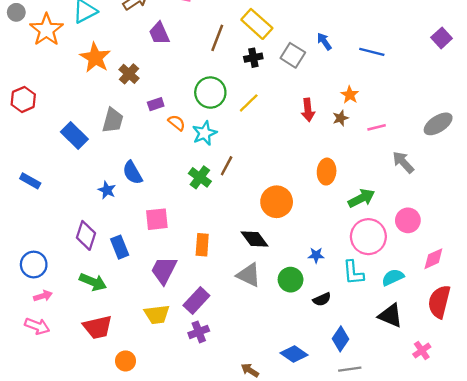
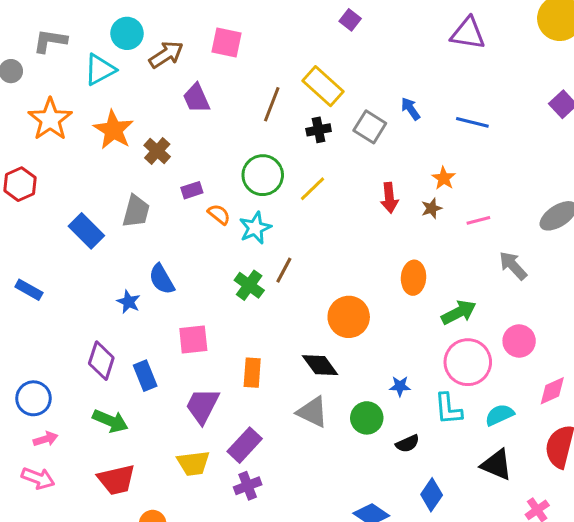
orange star: (46, 30) -> (50, 119), moved

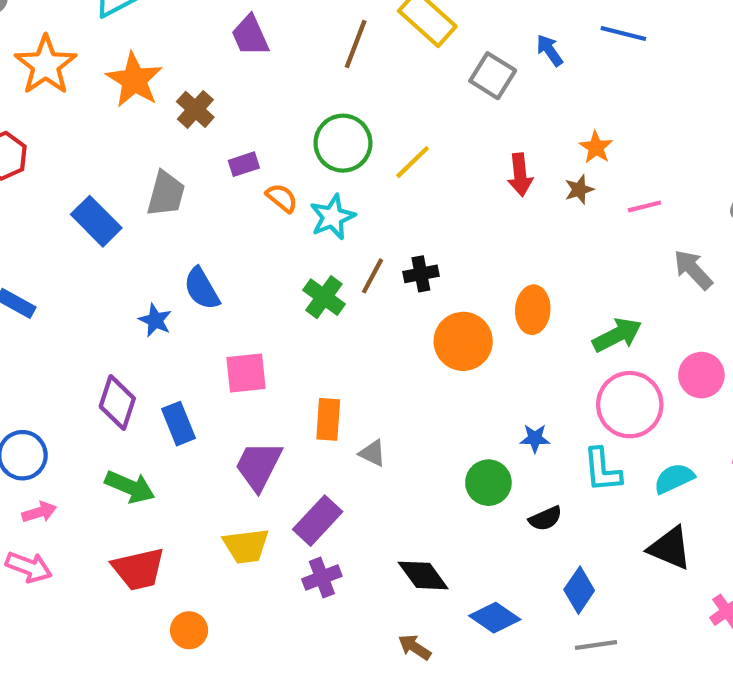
blue line: (472, 122) -> (623, 33), moved
black cross: (319, 130) -> (421, 274), moved
orange ellipse: (414, 278) -> (533, 310), moved
black diamond: (320, 365) -> (423, 575), moved
gray triangle: (312, 412) -> (372, 453), moved, size x0.6

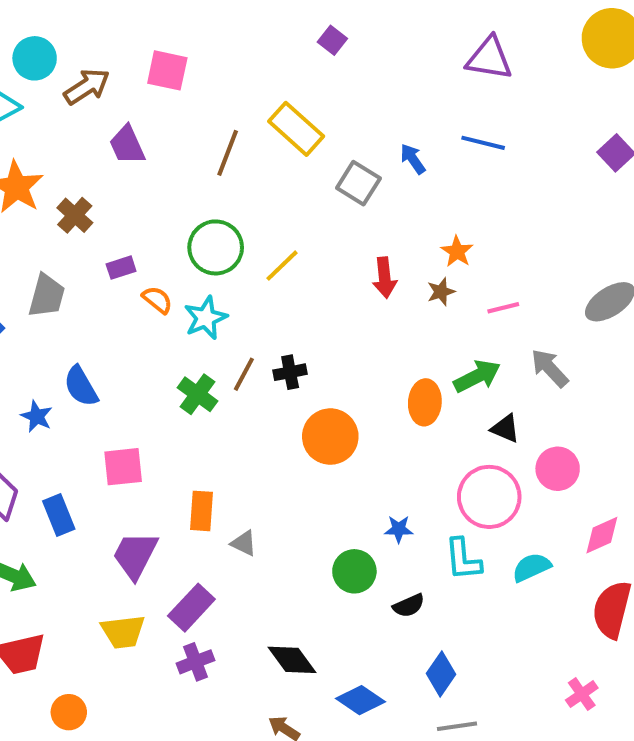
orange ellipse: (533, 310) -> (425, 402), moved
green arrow: (617, 335) -> (477, 376), moved
black triangle: (670, 548) -> (505, 428), moved, size x0.7

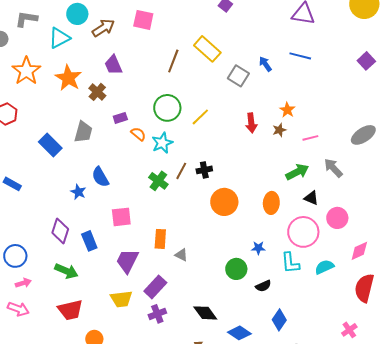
purple trapezoid: (127, 145) -> (113, 65), moved
orange ellipse: (425, 402) -> (271, 203), moved

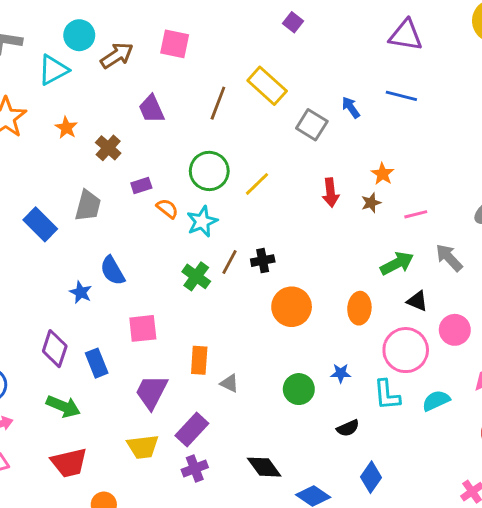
purple trapezoid: (113, 65) -> (151, 109), moved
orange star: (68, 78) -> (66, 128), size x0.6
green circle: (236, 269) -> (299, 389), moved

